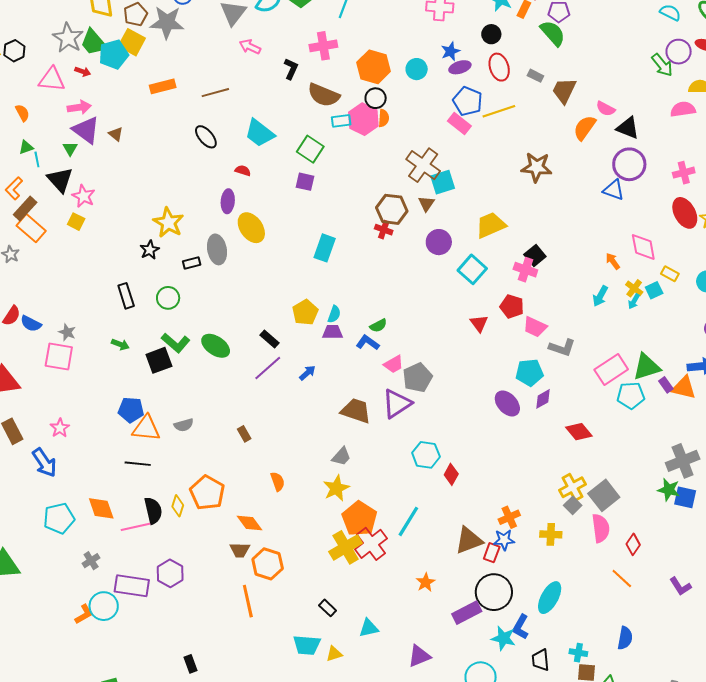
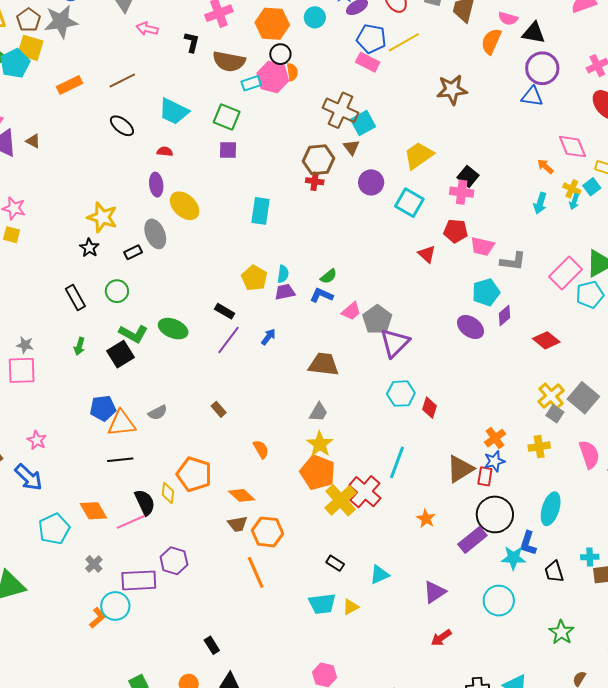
green arrow: (120, 344) -> (79, 346), turned 96
purple triangle: (397, 404) -> (395, 343), moved
orange pentagon: (359, 519) -> (318, 472), moved
pink semicircle: (601, 528) -> (589, 454), moved

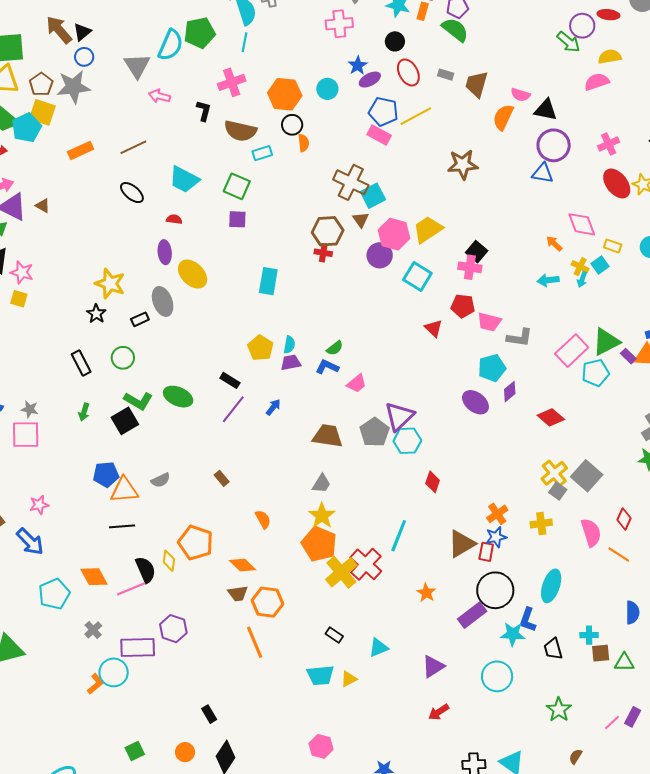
pink hexagon: (273, 77) -> (394, 234), moved
cyan arrow: (540, 203) -> (548, 280), turned 65
gray pentagon: (377, 320) -> (374, 432), moved
cyan hexagon: (401, 394) -> (407, 441), moved
pink star: (37, 440) -> (39, 505), turned 30

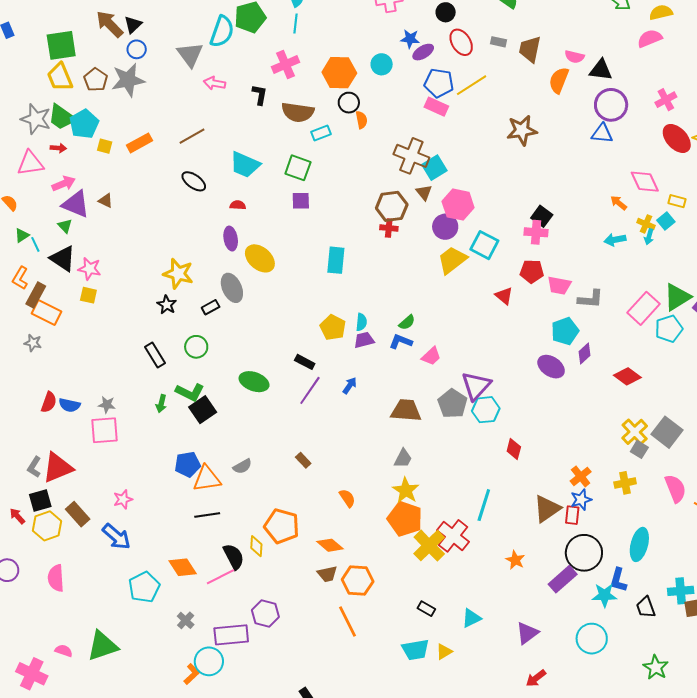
blue star: (358, 65) -> (410, 39), turned -30
yellow square: (42, 112) -> (105, 146), moved, size x0.6
yellow trapezoid: (428, 229) -> (452, 260), moved
green L-shape: (138, 401) -> (190, 392), moved
cyan cross: (589, 635) -> (681, 591), size x1.4

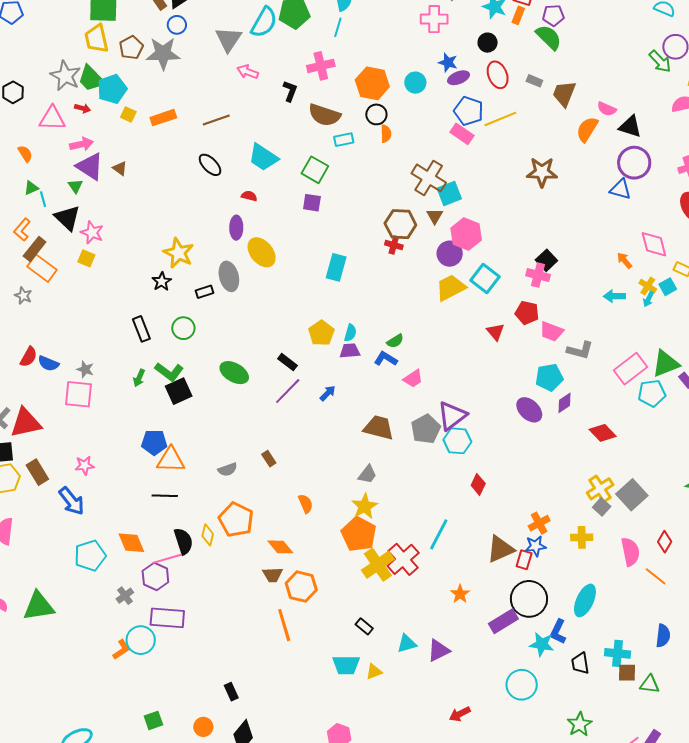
gray semicircle: (242, 466) -> (227, 469), moved
purple hexagon: (265, 614) -> (155, 576), moved
purple triangle: (527, 633) -> (439, 650), moved

